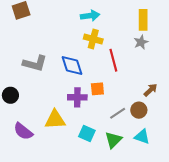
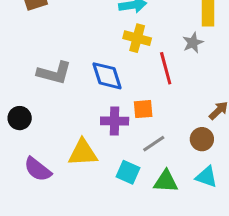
gray star: (141, 42) -> (193, 43), moved
gray line: (118, 113) -> (154, 144), moved
green triangle: (113, 140) -> (166, 181), turned 48

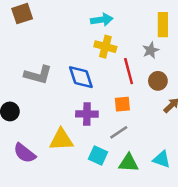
orange square: (143, 109) -> (122, 104), moved
brown circle: (202, 139) -> (158, 81), moved

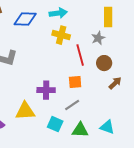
blue diamond: (81, 77) -> (25, 19), moved, turned -70

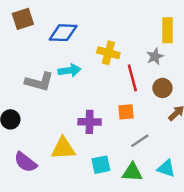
cyan arrow: (58, 13) -> (69, 70), moved
gray line: (72, 105) -> (140, 141), moved
cyan square: (55, 124) -> (101, 165), turned -35

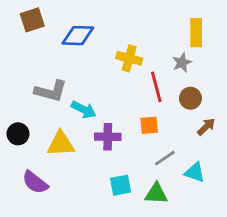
cyan arrow: (69, 70) -> (84, 110), moved, turned 35
yellow triangle: (63, 148) -> (61, 144), moved
cyan triangle: (166, 168) -> (195, 172), moved

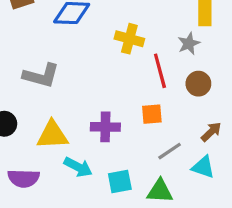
cyan arrow: (84, 110) -> (78, 167), moved
brown arrow: (206, 127) -> (211, 132), moved
purple semicircle: (35, 182) -> (24, 178), turned -36

